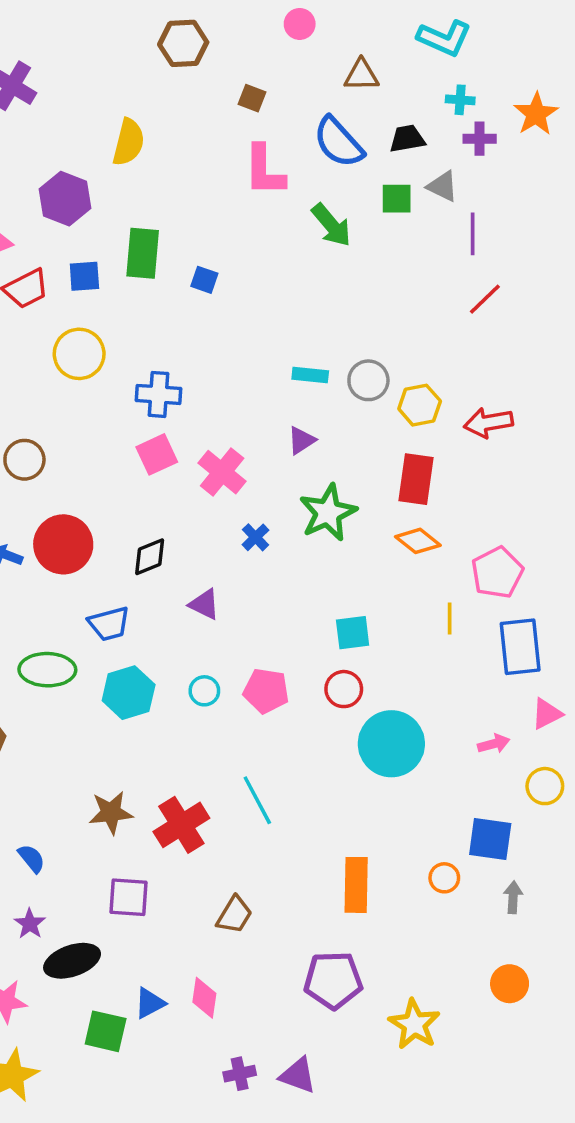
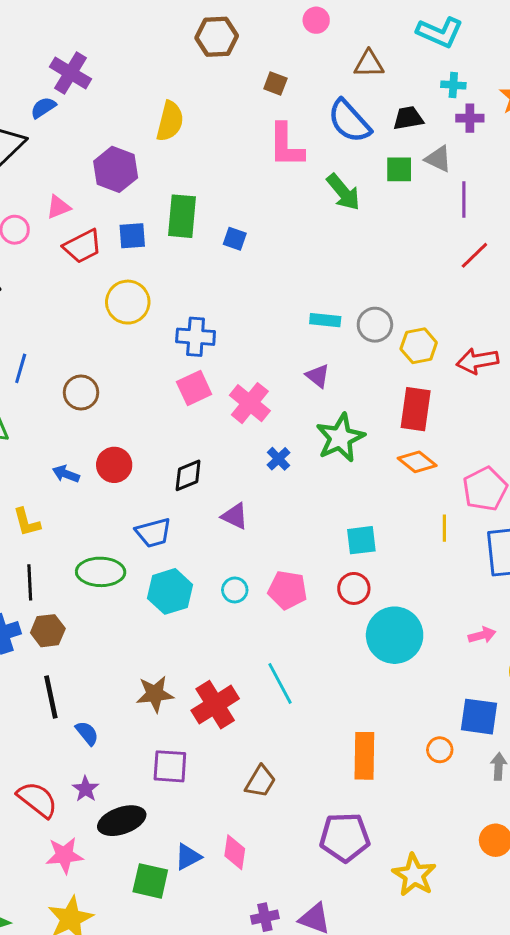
purple triangle: (301, 440) -> (318, 376), turned -48
red circle: (63, 544) -> (114, 465), size x0.7

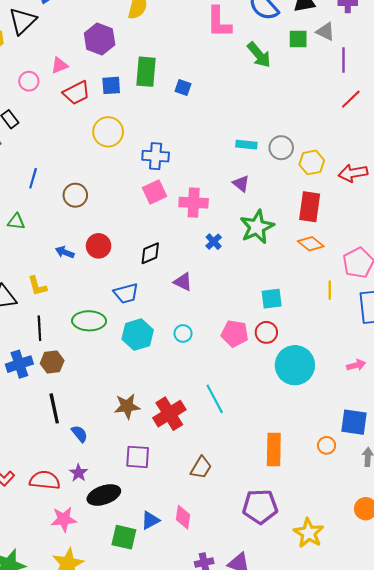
pink cross: (250, 403) -> (194, 203), turned -36
pink pentagon: (288, 590) -> (235, 333), moved
red semicircle: (37, 800) -> (45, 480), turned -32

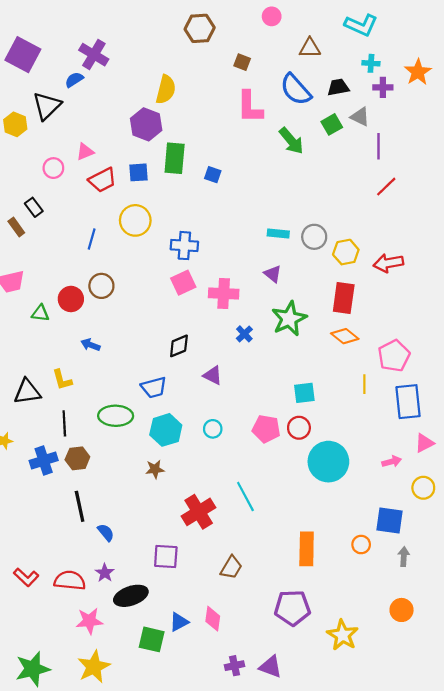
purple hexagon: (100, 39) -> (146, 124), moved
green square: (298, 39) -> (332, 124), turned -30
blue line: (33, 178) -> (92, 239), moved
red circle: (99, 246) -> (71, 299), moved
brown star: (127, 406) -> (155, 469), moved, size x0.7

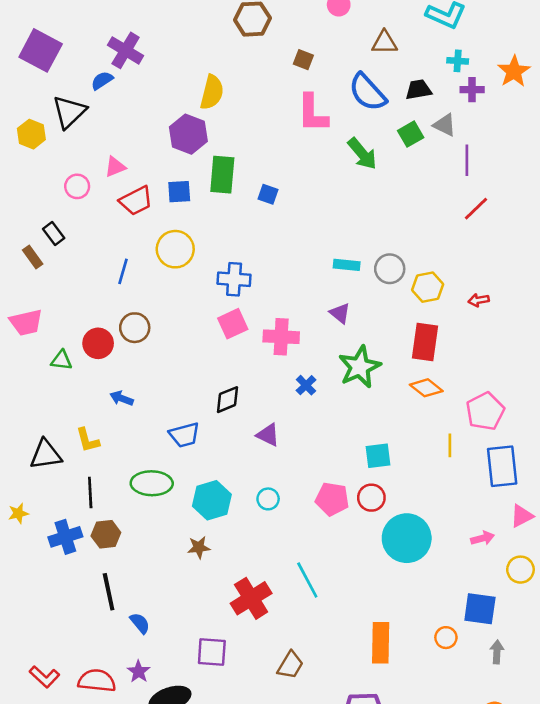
red arrow: (388, 263) -> (479, 300), size x0.6
blue trapezoid: (154, 387) -> (184, 435), moved

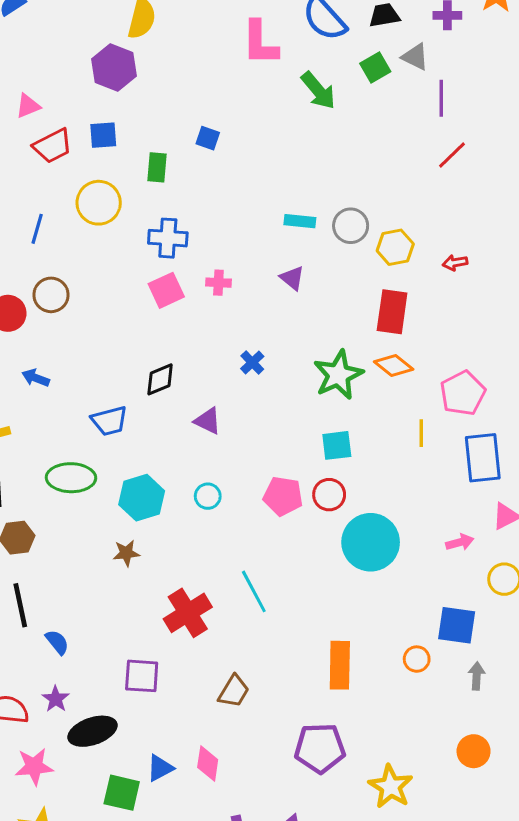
green rectangle: (222, 175) -> (157, 167), moved, size x0.7
pink cross: (281, 337) -> (218, 283), moved, size x0.6
green star: (360, 367) -> (338, 375), moved

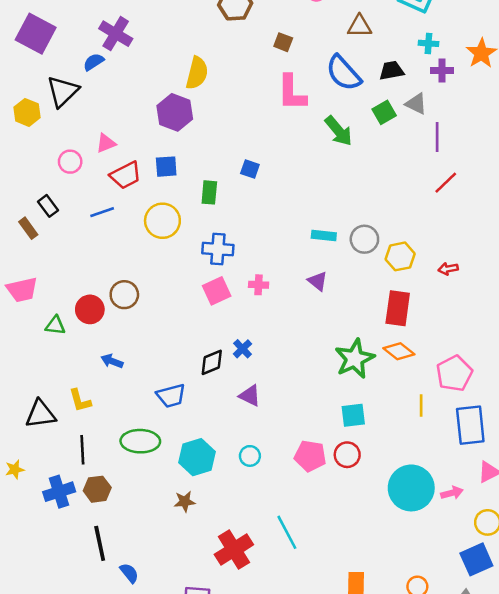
blue line: (37, 229) -> (102, 212), moved, turned 55
blue cross: (252, 362) -> (243, 349), moved
cyan circle: (371, 542) -> (411, 488), moved
blue square: (457, 625) -> (476, 559), moved, turned -32

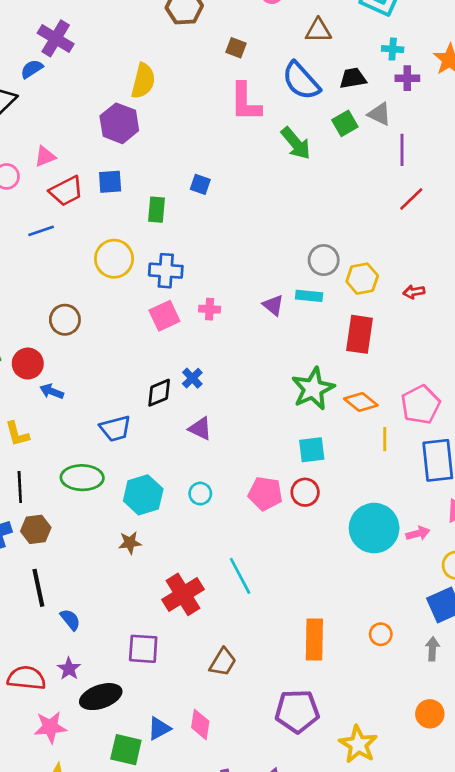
yellow circle: (162, 221) -> (114, 259), moved
cyan rectangle: (324, 236) -> (309, 296), moved
red circle: (90, 309) -> (28, 364), moved
orange diamond: (399, 351) -> (361, 402), moved

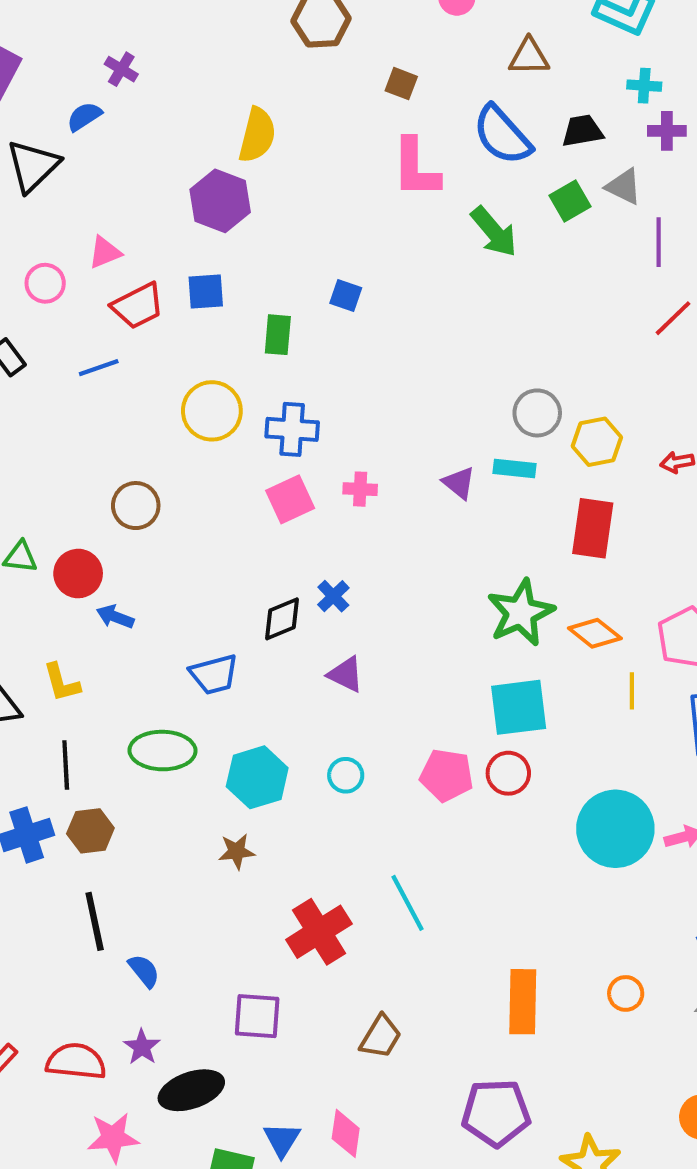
purple cross: (56, 38) -> (121, 69), size x0.6
cyan square: (312, 450) -> (519, 707), size x1.4
blue triangle: (159, 728) -> (282, 1140), turned -30

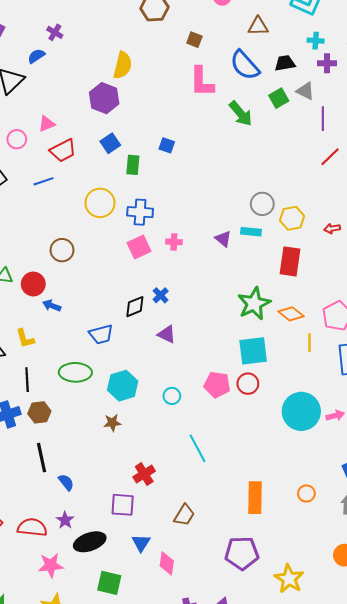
blue square: (206, 291) -> (110, 143), moved, turned -30
cyan circle: (346, 775) -> (172, 396), moved
red cross: (319, 932) -> (144, 474), moved, size x0.7
blue triangle: (282, 1140) -> (141, 543), moved

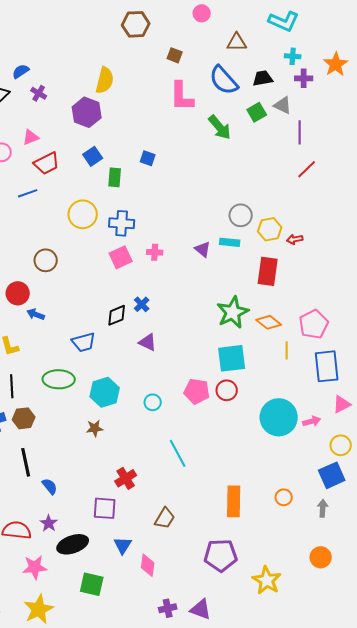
purple cross: (55, 32) -> (39, 93), moved
red arrow: (332, 229) -> (295, 239), moved

